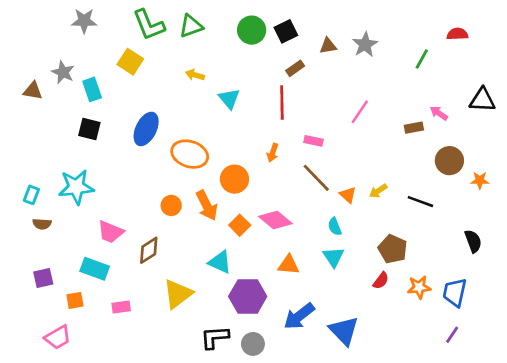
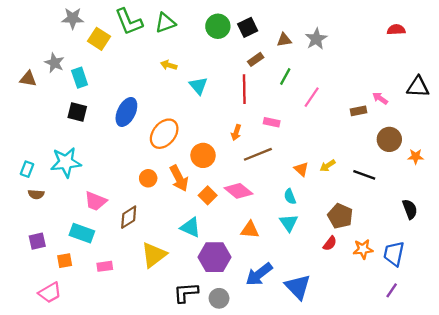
green line: (422, 59) -> (285, 77), moved
yellow square: (130, 62) -> (99, 39), moved
orange ellipse: (190, 154) -> (164, 134), turned -68
brown line: (316, 178) -> (258, 154), moved, turned -68

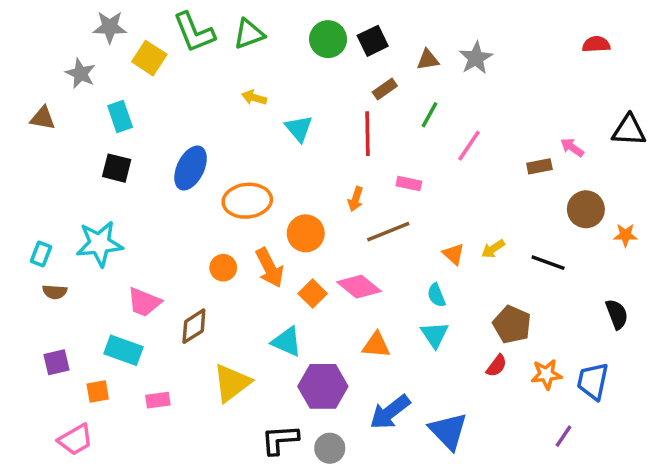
gray star: (54, 63) -> (81, 73), moved
orange ellipse: (164, 134) -> (247, 201), turned 44
purple line: (392, 290) -> (564, 436), moved

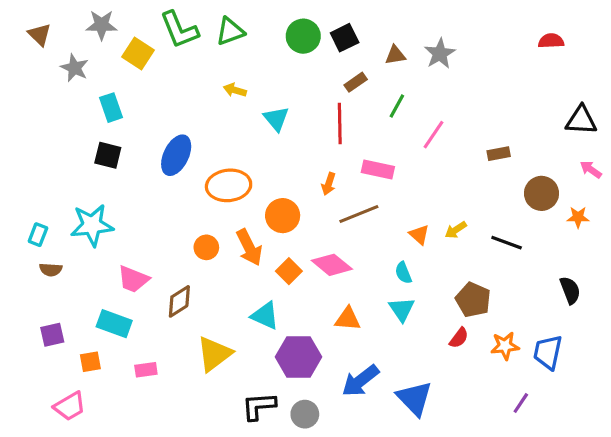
brown triangle: (43, 118) -> (40, 35), moved, turned 35
pink arrow: (572, 147) -> (591, 170), moved
pink rectangle: (409, 184) -> (378, 170), size x1.4

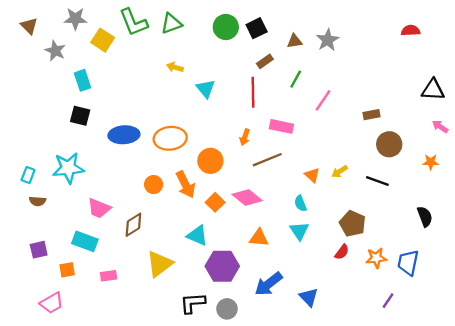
blue ellipse: (176, 155) -> (124, 135), moved, turned 60
brown circle: (541, 193) -> (389, 144), moved
blue triangle: (414, 398) -> (309, 297), size x0.7

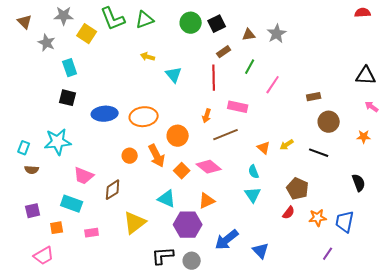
red semicircle: (411, 31) -> (363, 13), moved
orange triangle: (259, 238) -> (207, 201), moved, turned -30

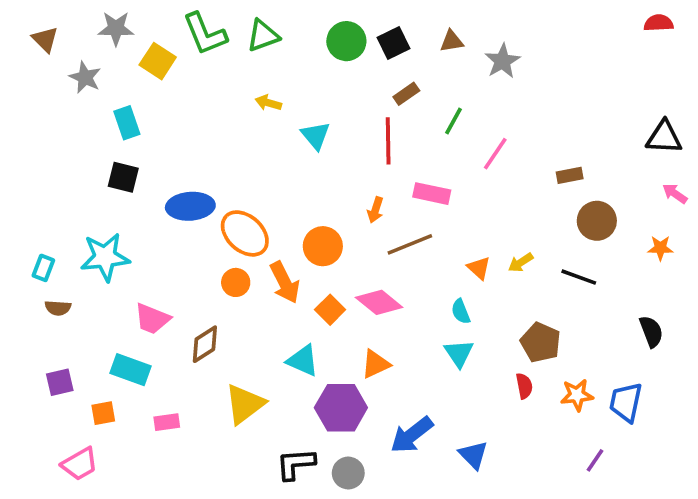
brown triangle: (249, 35) -> (452, 41), moved
orange ellipse: (144, 117) -> (245, 233), moved, turned 48
red semicircle: (289, 213) -> (524, 386), turned -48

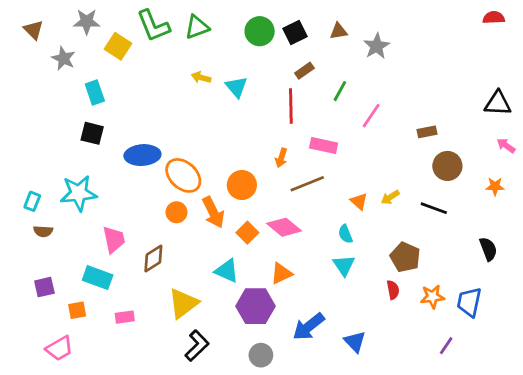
cyan triangle: (316, 135) -> (236, 87), moved
pink trapezoid: (152, 319) -> (114, 239), turned -124
black L-shape: (296, 464) -> (197, 346), moved, turned 140

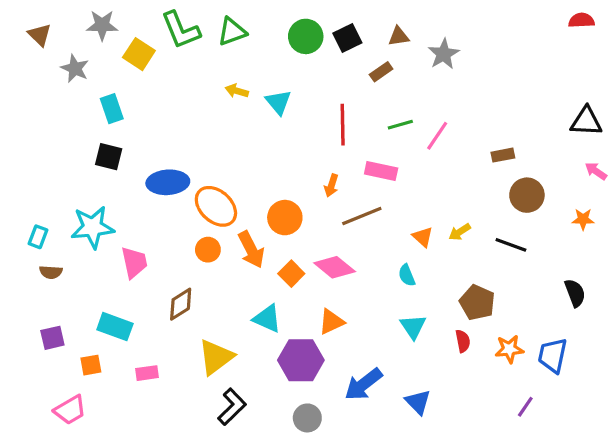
brown rectangle: (304, 71) -> (381, 72), moved
green line: (340, 91) -> (400, 125), moved, turned 45
pink trapezoid: (114, 239) -> (134, 262), moved
cyan triangle: (344, 265) -> (413, 327), moved

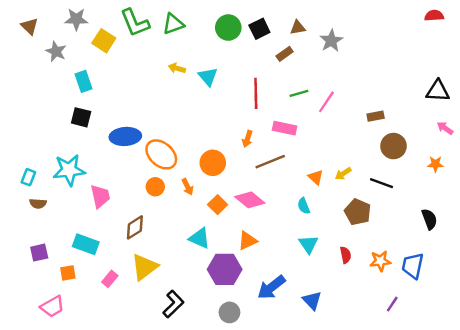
orange arrow: (251, 250) -> (188, 187), size x0.6
brown pentagon: (477, 303) -> (358, 212), moved
yellow triangle: (216, 357) -> (144, 267), moved
pink rectangle: (147, 373) -> (110, 279), turned -42

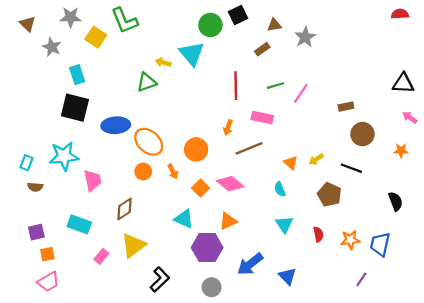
green triangle: (173, 24) -> (147, 82), moved
black square: (259, 29) -> (238, 15), moved
cyan triangle: (208, 77) -> (192, 54), moved, size x1.4
black square: (81, 117) -> (75, 108), size x1.5
orange square: (68, 273) -> (47, 254), moved

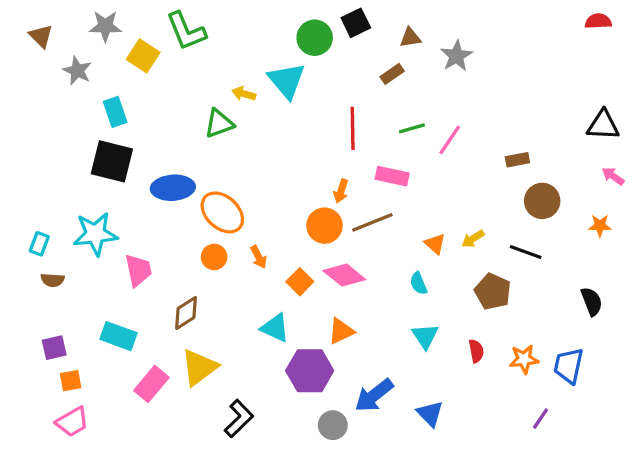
orange circle: (196, 149) -> (325, 226), moved
pink rectangle: (101, 256) -> (151, 384), size x1.5
gray circle: (212, 287) -> (333, 425), moved

